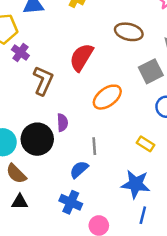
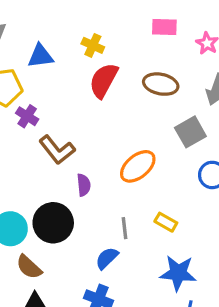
red semicircle: (81, 57) -> (104, 80), moved
brown L-shape: (43, 81) -> (57, 150), turned 120
purple semicircle: (62, 123) -> (84, 185), moved
yellow rectangle: (146, 144) -> (166, 222), moved

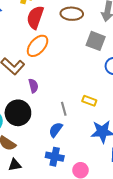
gray square: (190, 132) -> (96, 41), turned -30
orange ellipse: (138, 166) -> (38, 46), moved

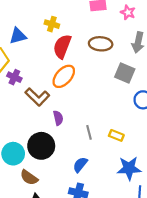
gray line: (64, 109) -> (89, 132), moved

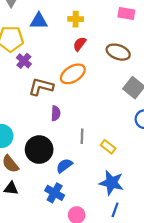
yellow cross: (52, 24) -> (76, 19), turned -32
red semicircle: (62, 46) -> (80, 44), size x0.6
brown L-shape: (37, 97) -> (41, 87), turned 135
black circle: (41, 146) -> (39, 150), moved

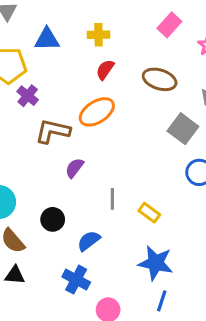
pink rectangle: (126, 13) -> (169, 25), turned -56
purple semicircle: (56, 113) -> (74, 168), turned -144
black circle: (39, 150) -> (53, 219), size x0.6

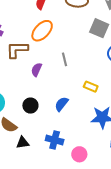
gray line: (112, 199) -> (64, 59), moved
blue semicircle: (89, 241) -> (62, 104), moved
black triangle: (15, 275) -> (23, 143), moved

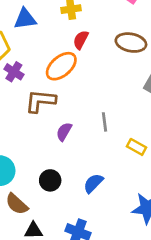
orange ellipse: (42, 31) -> (61, 66), moved
yellow rectangle: (91, 87) -> (136, 147), moved

